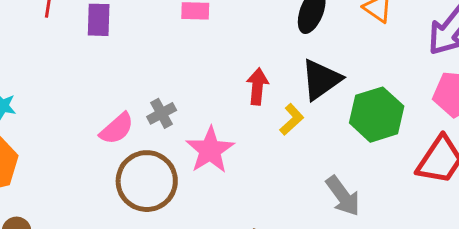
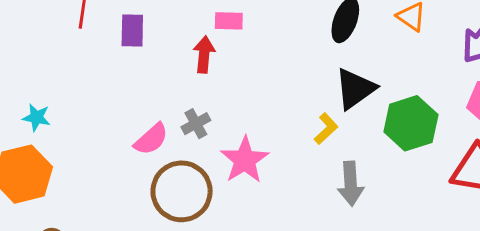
red arrow: (257, 86) -> (204, 54), moved
gray arrow: (343, 196) -> (351, 184), moved, turned 33

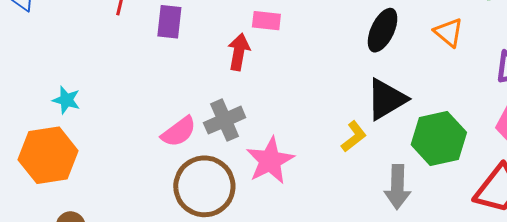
gray cross: (196, 124) -> (225, 120), size x1.4
gray arrow: (351, 184) -> (397, 187), moved

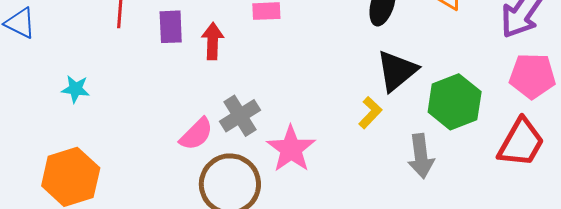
red arrow: (239, 52) -> (213, 41), moved
cyan star: (66, 100) -> (76, 89), moved

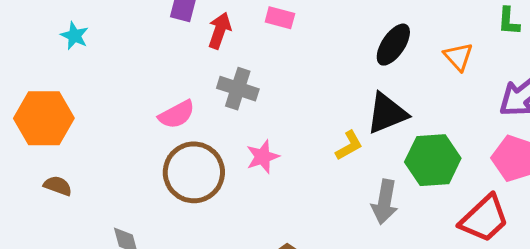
gray cross: (240, 116) -> (238, 89), moved, turned 33
pink star: (291, 149) -> (263, 157), size x0.7

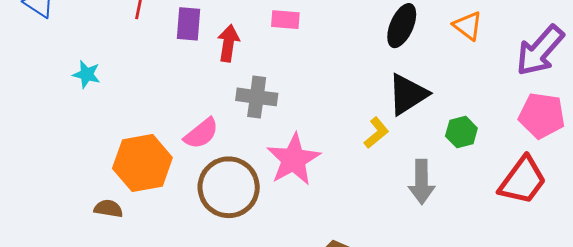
orange hexagon: (44, 118) -> (142, 163), moved
pink star: (263, 157) -> (293, 159), size x1.6
green hexagon: (433, 160) -> (461, 132), size x0.6
brown semicircle: (58, 186) -> (108, 209), moved

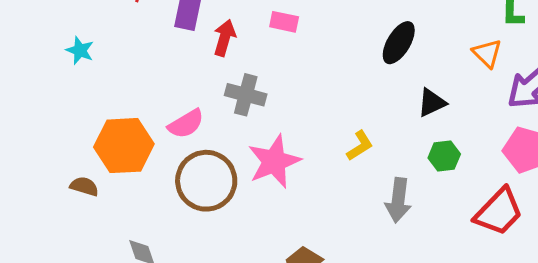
orange triangle: (468, 26) -> (487, 53), moved
black triangle: (408, 94) -> (432, 103), moved, size x0.7

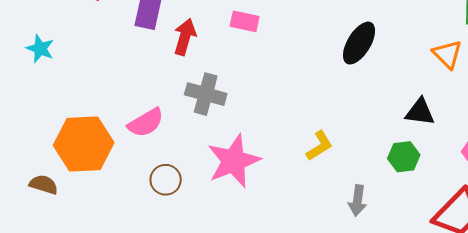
black triangle: (432, 103) -> (420, 112), moved, turned 32
brown circle: (206, 181) -> (166, 180), size x0.5
gray arrow: (398, 200) -> (357, 201), size x0.7

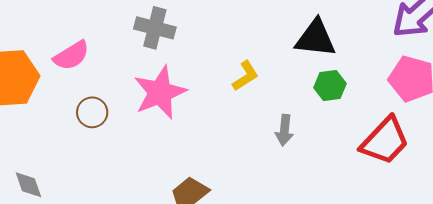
gray cross: (206, 94) -> (155, 28), moved
black triangle: (420, 112) -> (316, 38), moved, size x1.4

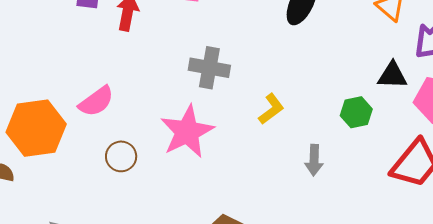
gray cross: (155, 28) -> (209, 68), moved
black triangle: (316, 38) -> (392, 75), moved, size x0.7

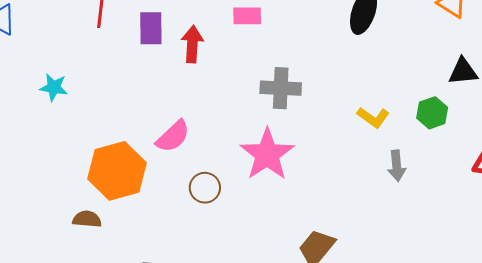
yellow L-shape: (271, 109) -> (373, 117), moved, turned 80

